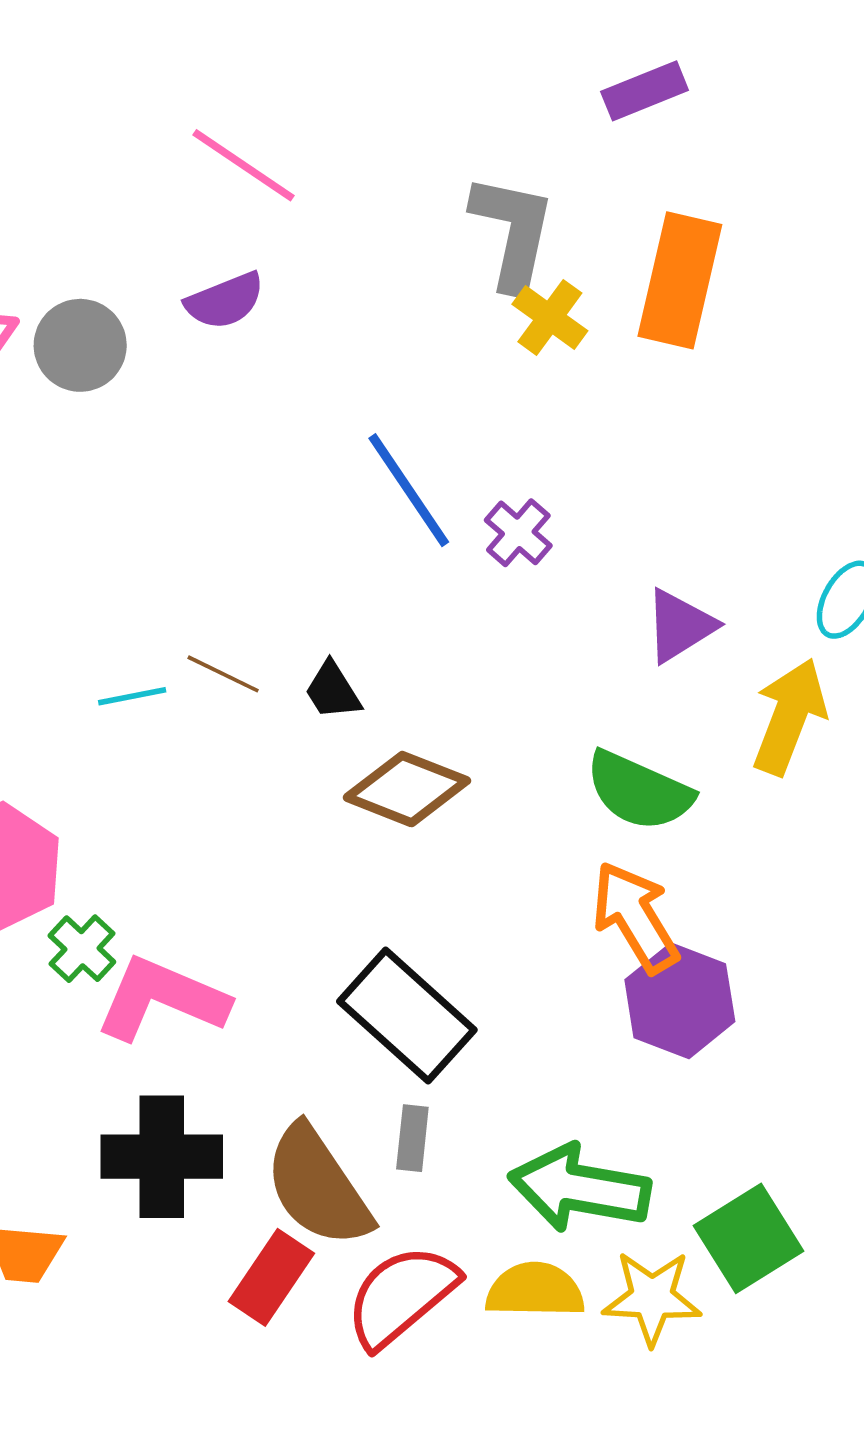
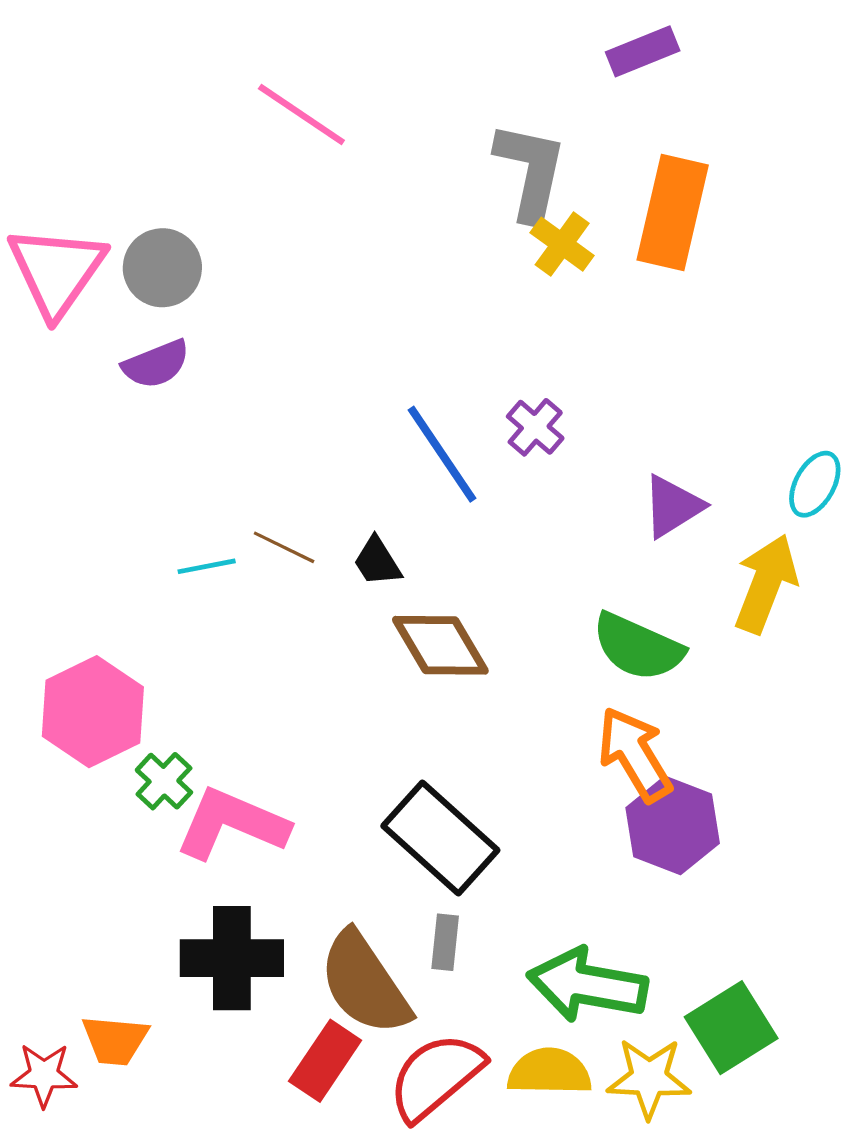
purple semicircle: (225, 301) -> (156, 364), moved
blue line: (409, 490) -> (442, 454), moved
brown diamond: (407, 789) -> (440, 645), turned 38

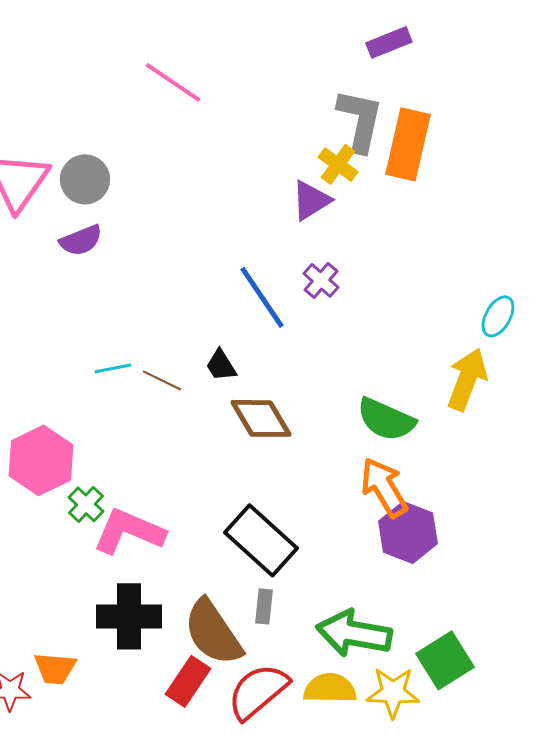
gray L-shape: (530, 171) -> (360, 120), moved
purple triangle: (673, 506) -> (311, 200), moved
brown line: (284, 547) -> (162, 380), moved

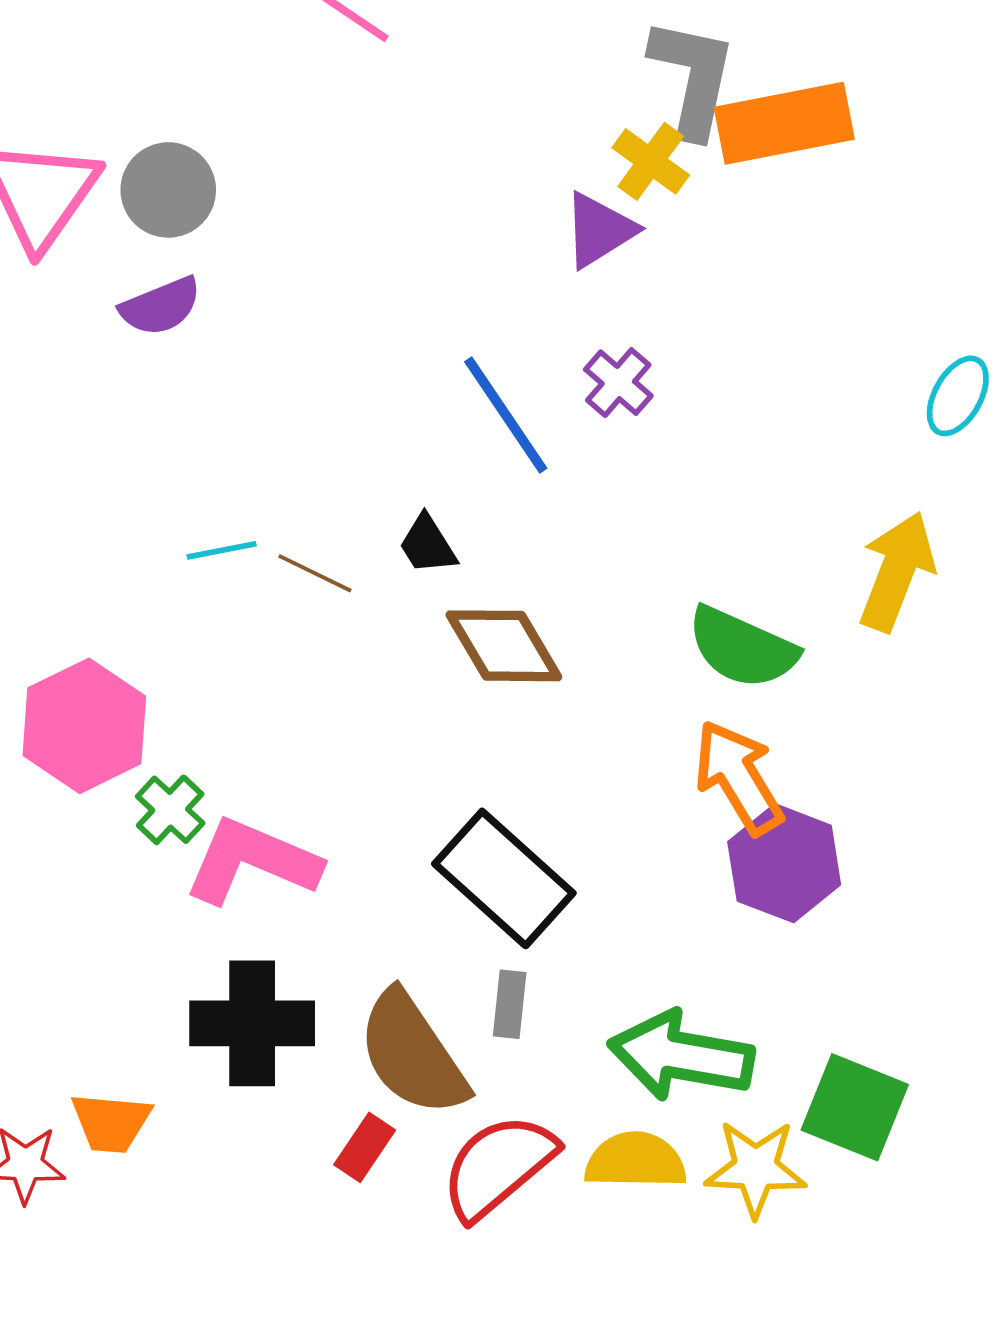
orange rectangle: (408, 144) -> (784, 123), turned 66
cyan ellipse: (498, 316) -> (958, 396), moved
green square: (445, 660) -> (855, 1107), turned -36
red rectangle: (188, 681) -> (365, 1147), size x0.7

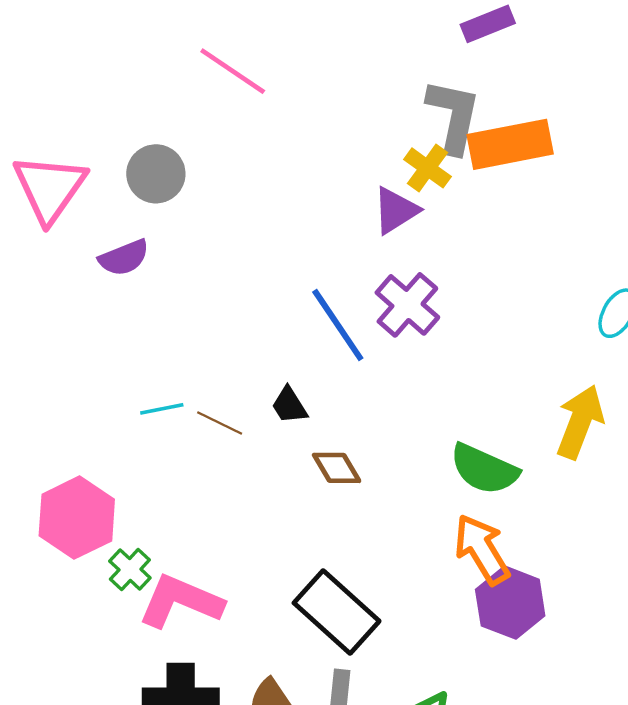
gray circle: (168, 190) -> (156, 174), moved
purple cross: (618, 383) -> (407, 305), size x1.5
brown diamond: (504, 646) -> (337, 468), size x0.7

